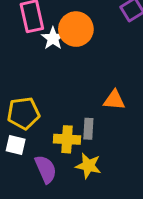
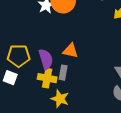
orange triangle: (114, 100) -> (70, 51), moved
purple semicircle: (46, 169) -> (46, 59), moved

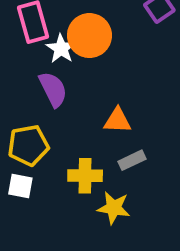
purple semicircle: (46, 59) -> (53, 89), moved
gray rectangle: (63, 73) -> (132, 160), moved, turned 64

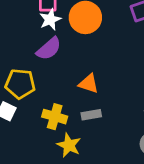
white star: (61, 49) -> (50, 20), moved
purple semicircle: (53, 89) -> (49, 49), turned 60

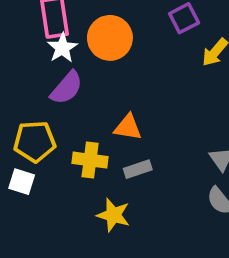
yellow cross: (55, 117) -> (90, 160), moved

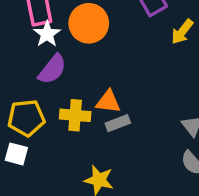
yellow cross: (90, 160) -> (75, 115), moved
gray rectangle: (138, 169) -> (118, 123), moved

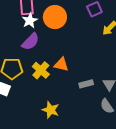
yellow cross: (75, 115) -> (41, 70), turned 30
gray rectangle: (118, 123) -> (86, 84), moved

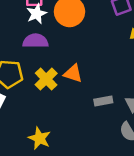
purple semicircle: (30, 42) -> (35, 41), turned -138
yellow star: (51, 110) -> (40, 138), moved

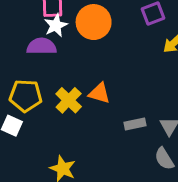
purple semicircle: (35, 41) -> (41, 46), moved

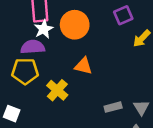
orange triangle: (99, 93) -> (83, 66), moved
yellow pentagon: (26, 96) -> (25, 71), moved

